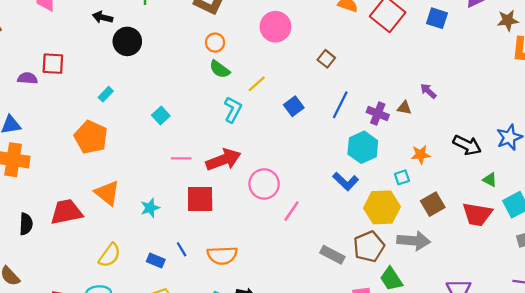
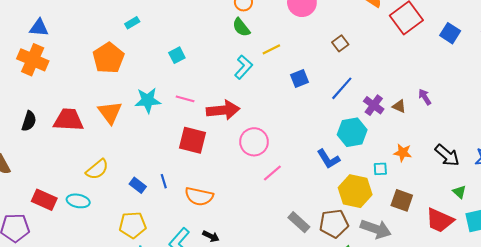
brown square: (433, 204) -> (402, 200), turned 35
cyan star: (150, 208) -> (148, 100), moved, size x1.4

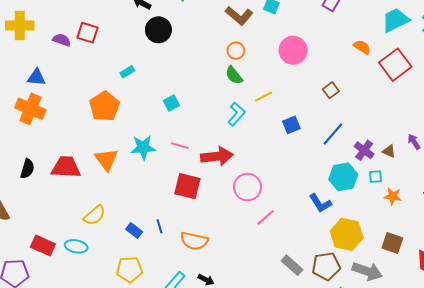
cyan square: (380, 169) -> (375, 177), moved

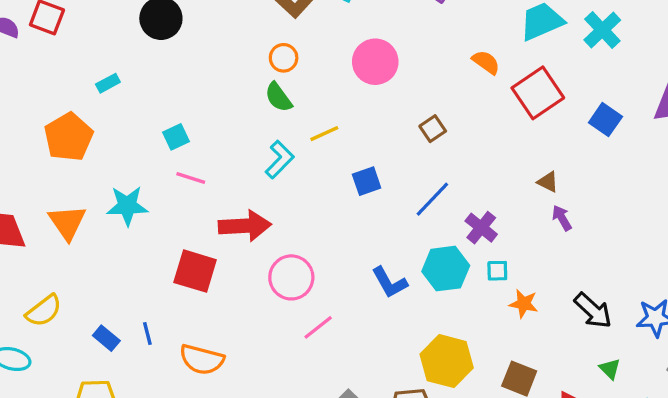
pink line: (180, 146) -> (191, 178), moved
brown triangle: (389, 151) -> (548, 182), moved
blue L-shape: (320, 203) -> (390, 282), moved

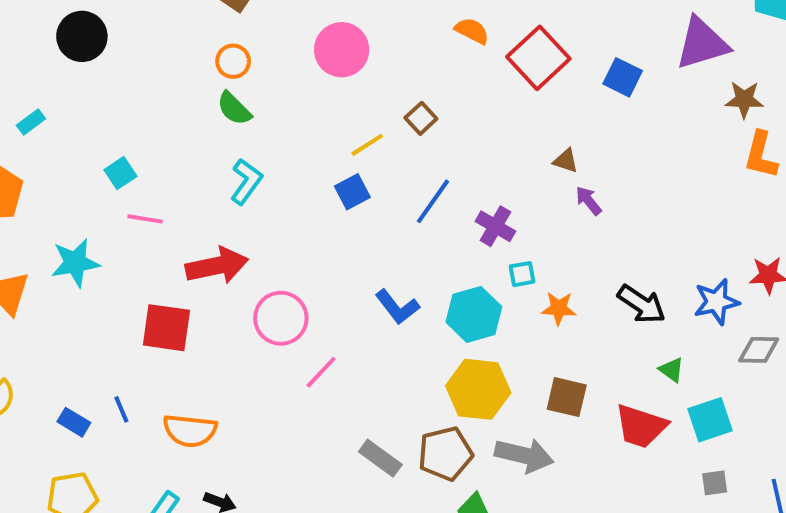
yellow line: (324, 134) -> (367, 145), moved
cyan hexagon: (446, 269) -> (474, 314), moved

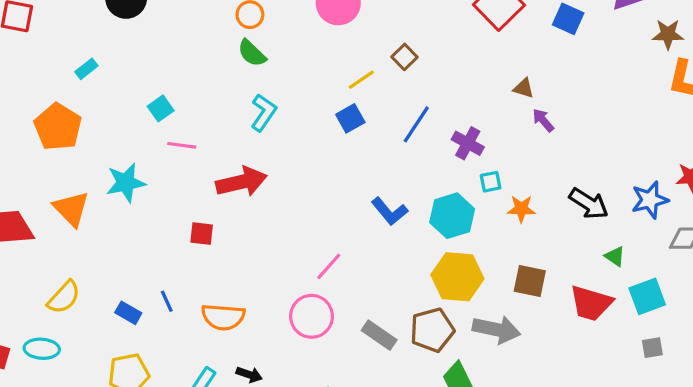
pink circle: (281, 318) -> (312, 316), moved
red square: (166, 328) -> (202, 234), size x0.6

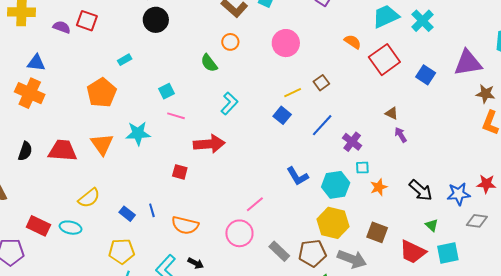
green semicircle: (252, 53) -> (209, 63), moved
blue square: (350, 118) -> (282, 115), turned -30
orange star: (521, 209) -> (379, 187), turned -30

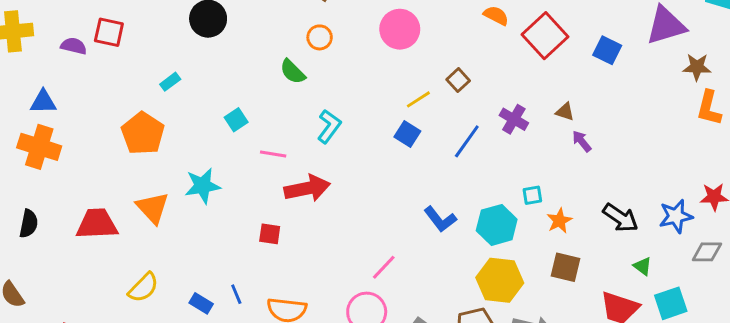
pink line: (176, 116) -> (273, 154), moved
purple cross: (352, 142) -> (514, 119), moved
black semicircle: (25, 151) -> (29, 224), moved
brown square: (377, 232) -> (565, 267), moved

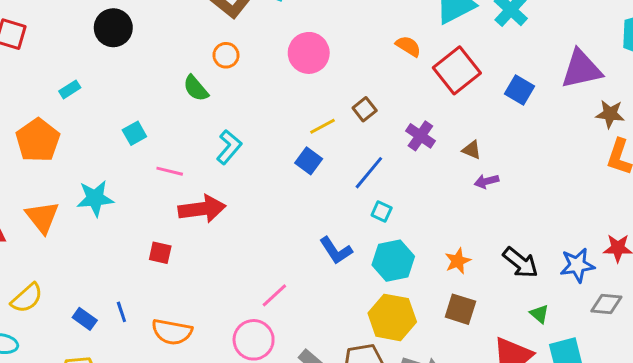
purple cross: (514, 119) -> (420, 136), moved
purple arrow: (582, 141) -> (486, 181), turned -70
cyan square: (532, 195) -> (382, 211), moved, turned 30

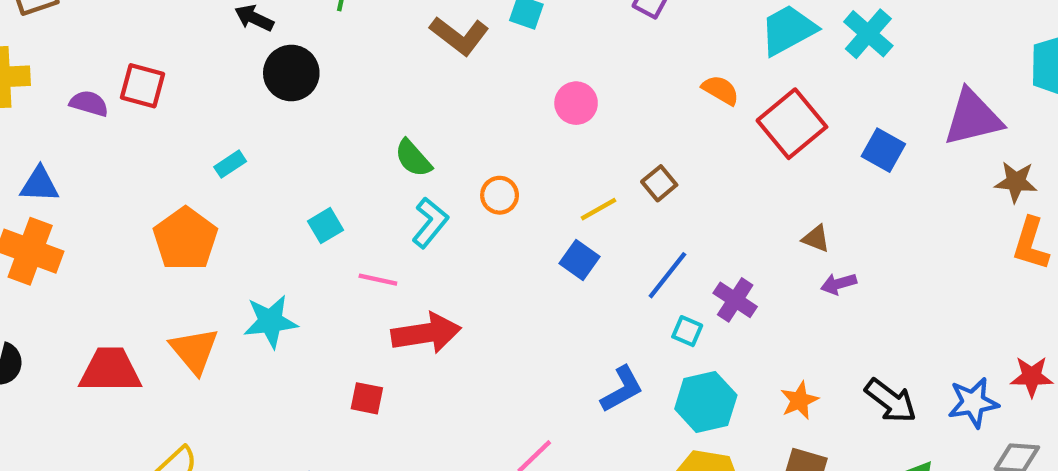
pink circle: (309, 53) -> (576, 103), size x0.7
orange circle: (226, 55) -> (500, 195), moved
purple cross: (420, 136) -> (735, 300), moved
cyan L-shape: (229, 147) -> (430, 223), moved
blue L-shape: (336, 250) -> (622, 389), turned -84

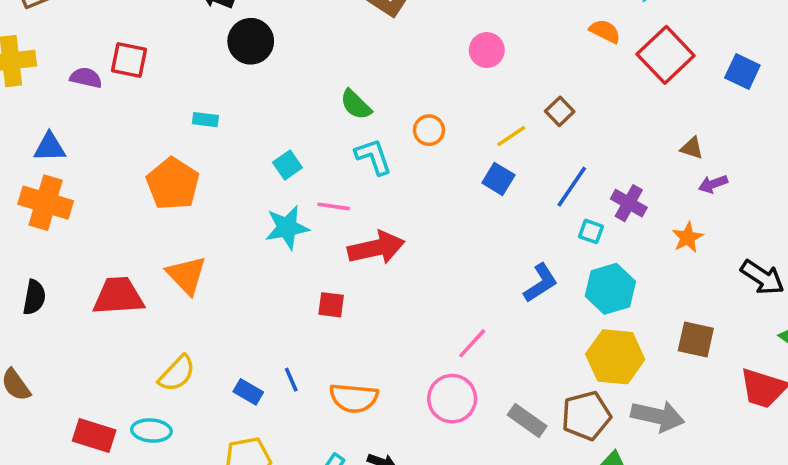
cyan rectangle: (230, 164) -> (205, 120), turned 45
cyan L-shape: (430, 223) -> (373, 157), turned -54
cyan star: (270, 321) -> (287, 228), moved
orange star: (799, 400) -> (688, 237), moved

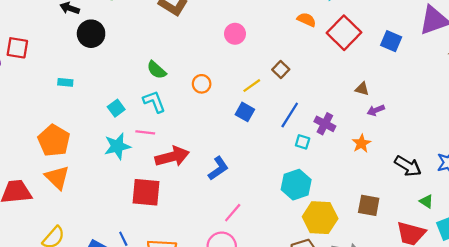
cyan L-shape: (373, 157) -> (154, 102), moved
orange pentagon: (173, 184) -> (54, 141), moved
blue L-shape: (541, 283) -> (218, 168), moved
cyan hexagon: (610, 289) -> (296, 185), moved
red square: (331, 305) -> (146, 192), size x1.8

